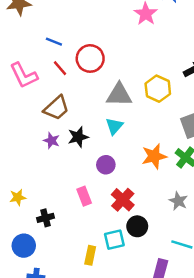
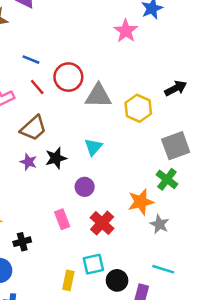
gray triangle: (119, 95) -> (98, 96), moved
orange star: (154, 156) -> (141, 202), moved
black circle: (137, 226) -> (117, 280), moved

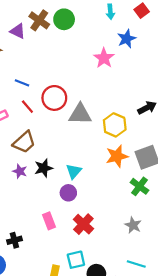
cyan triangle: (93, 147) -> (74, 171), moved
orange star: (141, 202) -> (117, 156), moved

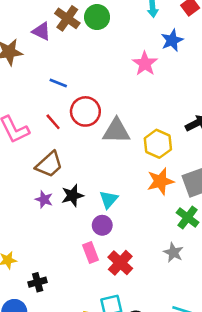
blue line: (22, 83) -> (58, 83), moved
pink rectangle: (49, 221) -> (91, 252), moved
gray star: (133, 225) -> (173, 252), moved

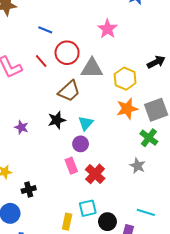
pink star: (145, 64) -> (107, 29), moved
brown trapezoid: (49, 164) -> (69, 91), moved
purple star: (44, 199) -> (21, 127), moved

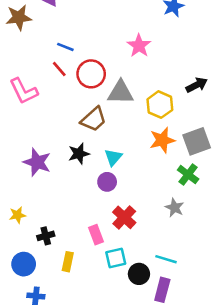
red line: (41, 61) -> (59, 69), moved
purple star: (21, 127) -> (37, 162), size x1.6
pink rectangle: (71, 166) -> (96, 235), moved
cyan line: (146, 212) -> (166, 259), moved
yellow rectangle: (67, 222) -> (68, 262), moved

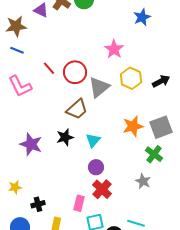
blue line: (65, 47) -> (17, 50), moved
gray triangle: (121, 92) -> (99, 87), turned -40
yellow hexagon: (160, 105) -> (131, 78), moved
purple circle: (107, 182) -> (96, 167), moved
pink rectangle: (96, 235) -> (79, 203), turned 35

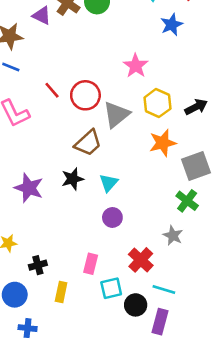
orange star: (133, 126) -> (163, 143), moved
red cross: (102, 189) -> (141, 260), moved

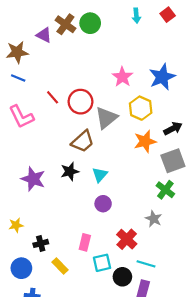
blue star: (172, 25) -> (162, 77), moved, size x1.4
black arrow: (196, 107) -> (173, 128), moved
yellow rectangle: (61, 292) -> (60, 266), turned -56

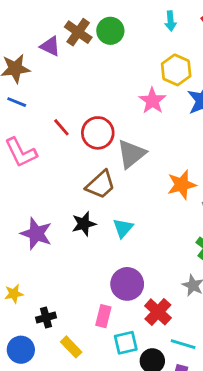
yellow hexagon: (141, 108) -> (176, 70), moved
purple circle: (103, 204) -> (127, 284), moved, size x1.5

